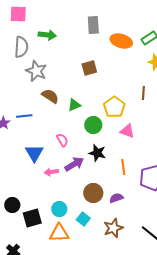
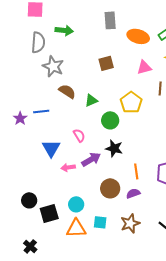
pink triangle: (127, 131) -> (144, 67), moved, turned -35
orange line: (123, 167) -> (136, 171), moved
cyan square: (83, 219) -> (100, 222), moved, turned -32

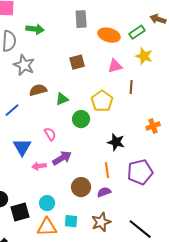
brown semicircle: (67, 91) -> (38, 90), turned -48
blue line: (41, 111) -> (12, 110), turned -35
black star: (114, 148) -> (116, 142), moved

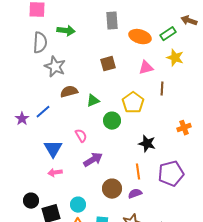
pink arrow: (39, 166) -> (55, 173), moved

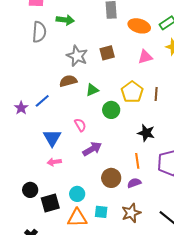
gray star: (55, 67) -> (77, 56), moved
brown line: (162, 89) -> (156, 94), moved

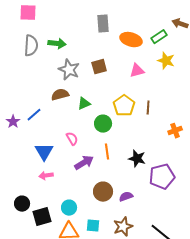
green arrow: (65, 20) -> (57, 44), moved
black star: (146, 133) -> (137, 159), moved
orange line: (137, 161) -> (107, 152), moved

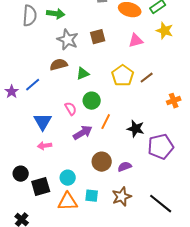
brown line: (148, 108) -> (147, 78), turned 48
green circle: (103, 124) -> (92, 101), moved
orange line: (107, 152) -> (106, 122), turned 35

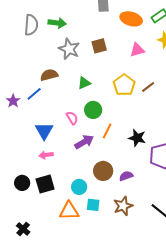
brown semicircle: (59, 65) -> (49, 75), moved
cyan circle: (68, 178) -> (79, 187), moved
black square: (41, 187) -> (45, 184), moved

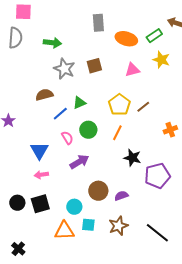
gray semicircle: (31, 25) -> (15, 38), moved
blue line: (34, 94) -> (60, 114), moved
orange line: (107, 131) -> (117, 133), moved

